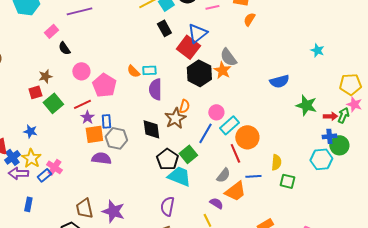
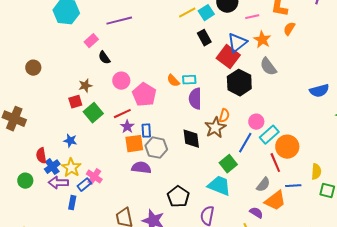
orange star: (222, 70) -> (262, 40), moved
black pentagon: (167, 159) -> (178, 197), moved
blue rectangle: (28, 204) -> (72, 203), moved

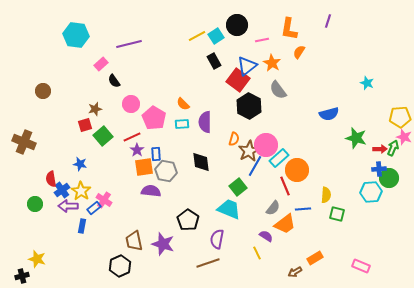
cyan rectangle: (189, 80) -> (182, 124), moved
pink circle: (256, 122) -> (266, 145), size x1.5
brown star: (215, 128) -> (249, 151), moved

